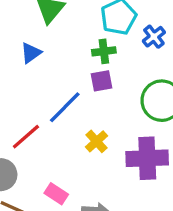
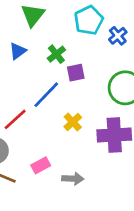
green cross: (104, 51) -> (56, 54), moved, turned -30
pink rectangle: (56, 194) -> (41, 165), turned -60

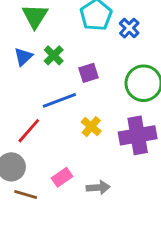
green cross: (56, 54) -> (54, 55), moved
blue line: (46, 95) -> (59, 100), turned 32

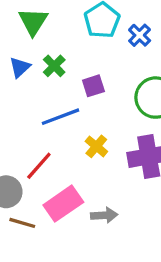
red line: (29, 131) -> (39, 166), moved
pink rectangle: (62, 177) -> (63, 204), size x1.6

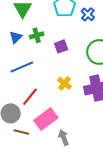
green cross: (54, 66) -> (37, 35), turned 32
blue line: (60, 117) -> (22, 67), moved
gray arrow: (104, 215) -> (64, 137), moved, turned -105

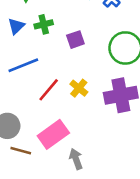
red line: (30, 97) -> (49, 90), moved

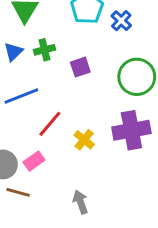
yellow cross: (79, 88) -> (84, 140), moved
pink rectangle: (53, 134) -> (34, 161), moved, size x0.6

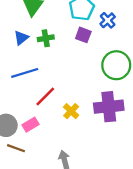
purple square: (80, 67) -> (83, 35), moved, turned 35

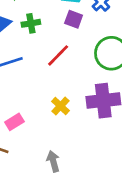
red line: (45, 97) -> (58, 55), moved

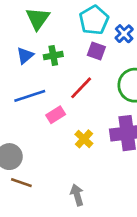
pink rectangle: (14, 122) -> (56, 115), moved

